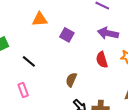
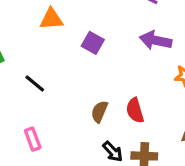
red semicircle: (102, 60) -> (135, 110), moved
pink rectangle: (23, 90) -> (33, 139), moved

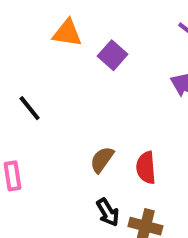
purple square: (93, 43) -> (113, 55), moved

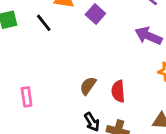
black line: (30, 108) -> (44, 23), moved

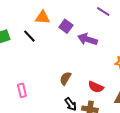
purple arrow: (148, 36) -> (88, 39), moved
red semicircle: (118, 91) -> (96, 87), moved, turned -56

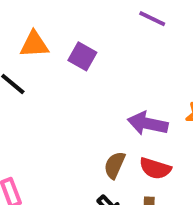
purple arrow: (88, 39) -> (148, 124), moved
brown semicircle: (65, 78) -> (115, 165), moved

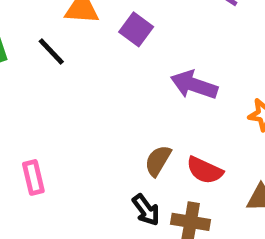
purple arrow: (148, 124) -> (194, 85), moved

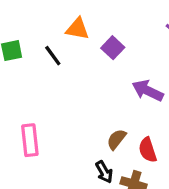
red semicircle: (205, 170) -> (148, 150), turned 40
pink rectangle: (33, 177) -> (30, 140), size x1.4

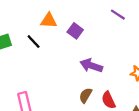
purple arrow: (148, 91) -> (91, 66), moved

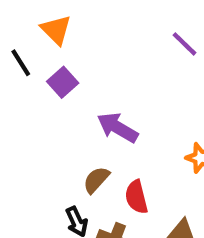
orange triangle: (49, 21) -> (56, 30), turned 30
purple square: (75, 31) -> (63, 82), moved

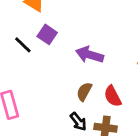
black line: (21, 63) -> (23, 45), moved

